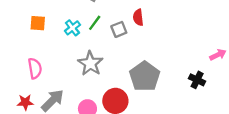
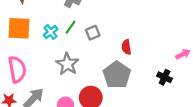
red semicircle: (138, 17) -> (126, 47), moved
orange square: (38, 23) -> (19, 28), size x1.6
pink semicircle: (35, 68) -> (17, 69), size x1.4

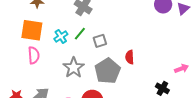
pink semicircle: (17, 69) -> (34, 55), moved, size x0.7
gray pentagon: (117, 75) -> (108, 71), moved

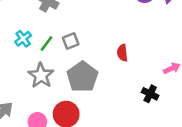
green line: (80, 34) -> (47, 44), moved
red semicircle: (130, 57) -> (122, 53), moved

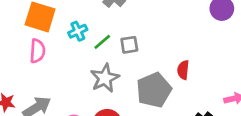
gray star: (41, 75) -> (105, 78), moved
gray pentagon: (82, 77) -> (154, 90), moved

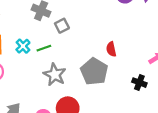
green line: (102, 42) -> (44, 48), turned 40
gray square: (129, 45) -> (62, 26), moved

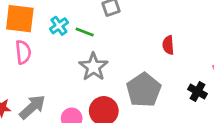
green line: (44, 48) -> (85, 32), turned 32
gray pentagon: (94, 71) -> (144, 90), moved

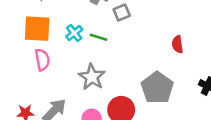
gray star: (93, 67) -> (92, 77), moved

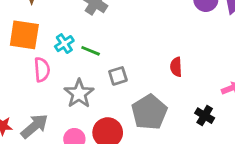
gray square: (122, 12) -> (118, 76), moved
pink semicircle: (42, 60) -> (42, 70), moved

